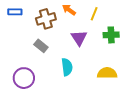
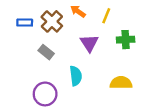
blue rectangle: (15, 12) -> (25, 23), moved
brown cross: (46, 19) -> (52, 21), turned -30
purple circle: (24, 78) -> (45, 94), moved

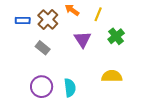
green cross: (126, 40) -> (116, 36), turned -35
cyan semicircle: (76, 76) -> (70, 88), moved

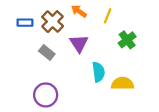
purple triangle: (82, 39) -> (79, 43), moved
cyan semicircle: (70, 88) -> (98, 72), moved

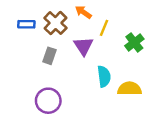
yellow line: (108, 16) -> (104, 28), moved
gray rectangle: (47, 52) -> (49, 56), turned 70

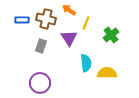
brown cross: (55, 23) -> (46, 19), turned -30

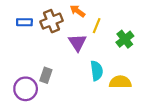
brown cross: (46, 19) -> (51, 21), turned -36
gray rectangle: (41, 46) -> (46, 75), moved
purple circle: (40, 83) -> (26, 89), moved

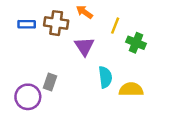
brown cross: (51, 21) -> (56, 23), turned 30
yellow line: (97, 26) -> (115, 26), moved
green cross: (125, 39) -> (136, 43), turned -30

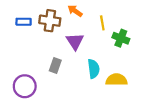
yellow line: (115, 26) -> (102, 23), turned -32
gray rectangle: (50, 82) -> (55, 65), moved

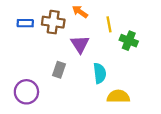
yellow semicircle: (116, 80) -> (118, 96), moved

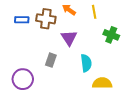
yellow line: (109, 24) -> (94, 12), moved

